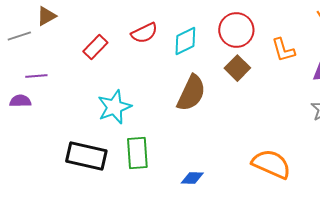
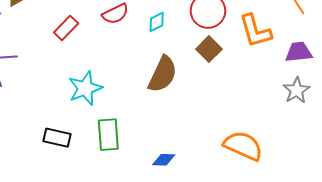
cyan diamond: (185, 41) -> (157, 22), size x0.7
orange L-shape: (283, 50) -> (255, 31), size x1.4
black rectangle: (86, 156) -> (57, 138), size x0.7

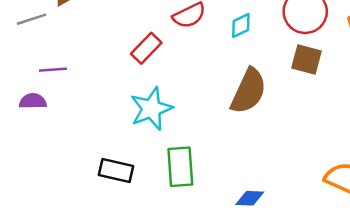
red rectangle: (66, 28) -> (146, 48), moved
brown square: (209, 49) -> (306, 60), turned -30

